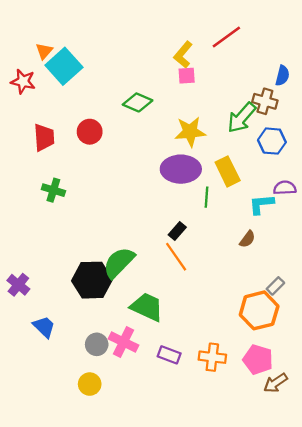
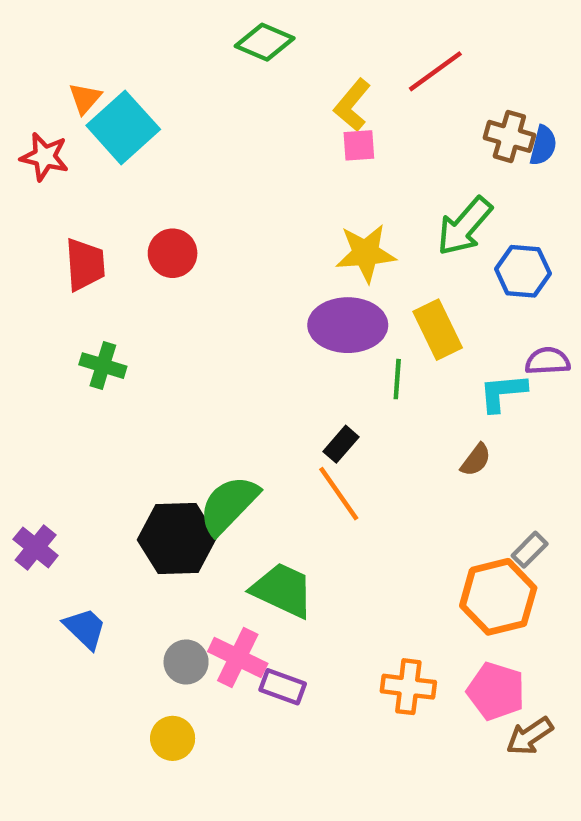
brown cross: (265, 101) -> (509, 136), moved
green diamond: (138, 102) -> (265, 42), moved
purple rectangle: (169, 355) -> (283, 687), moved

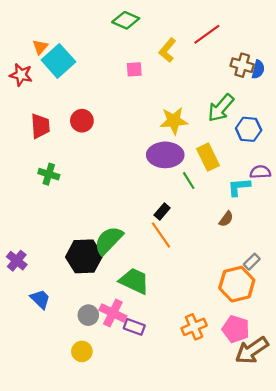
pink square: (359, 145) -> (134, 69), moved
green line: (397, 379) -> (189, 181), turned -36
orange cross: (408, 687) -> (194, 327), turned -30
brown arrow: (530, 736) -> (252, 350), size x1.5

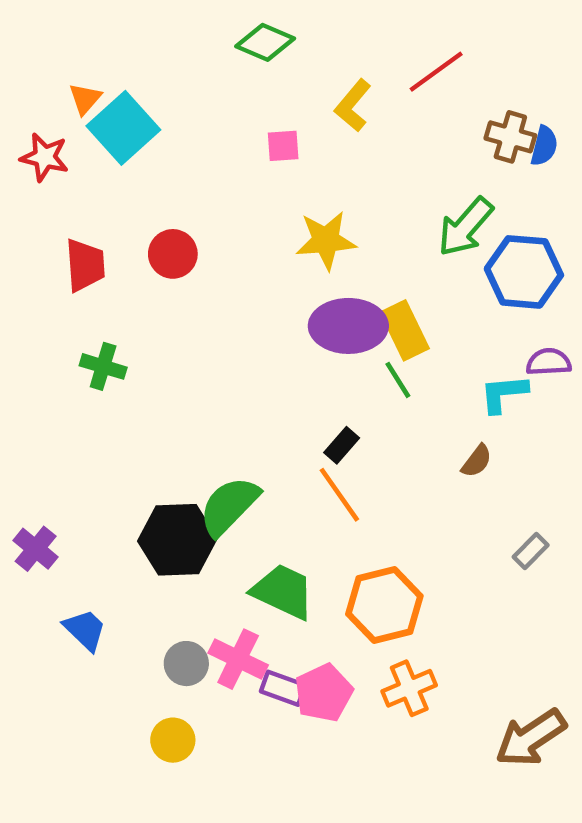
yellow star: (174, 121) -> (326, 240), moved
blue hexagon: (249, 129) -> (524, 272), size x1.4
yellow rectangle: (208, 157) -> (405, 330), moved
orange hexagon: (237, 284) -> (384, 605), moved
pink pentagon: (236, 329) -> (324, 693), moved, turned 30

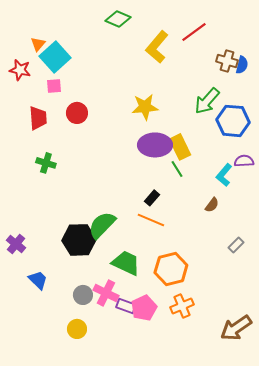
yellow L-shape: (353, 105) -> (157, 47), size x1.4
pink square: (283, 146) -> (54, 86), moved
cyan L-shape: (504, 393) -> (224, 175), turned -45
orange line: (339, 495) -> (151, 220), turned -32

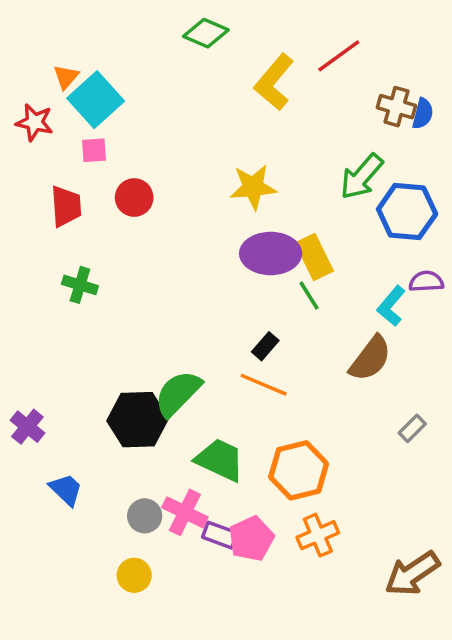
brown semicircle: (212, 205) -> (370, 358), size x1.8

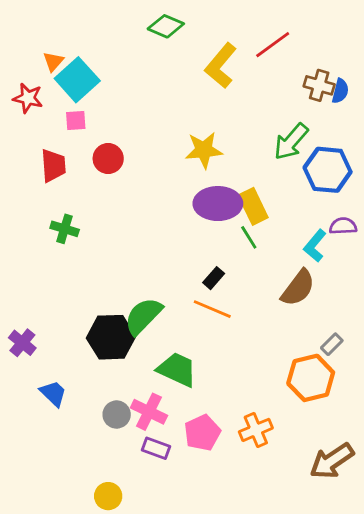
orange hexagon: (299, 470) -> (311, 378), moved
purple rectangle: (220, 535) -> (156, 448), moved
yellow circle: (134, 575) -> (108, 496), moved

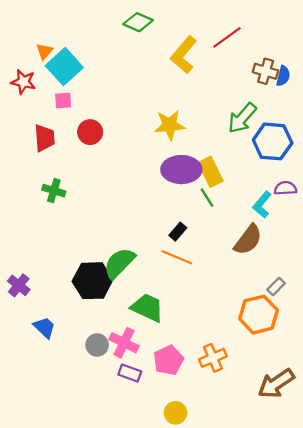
yellow circle: (108, 496) -> (175, 413), moved

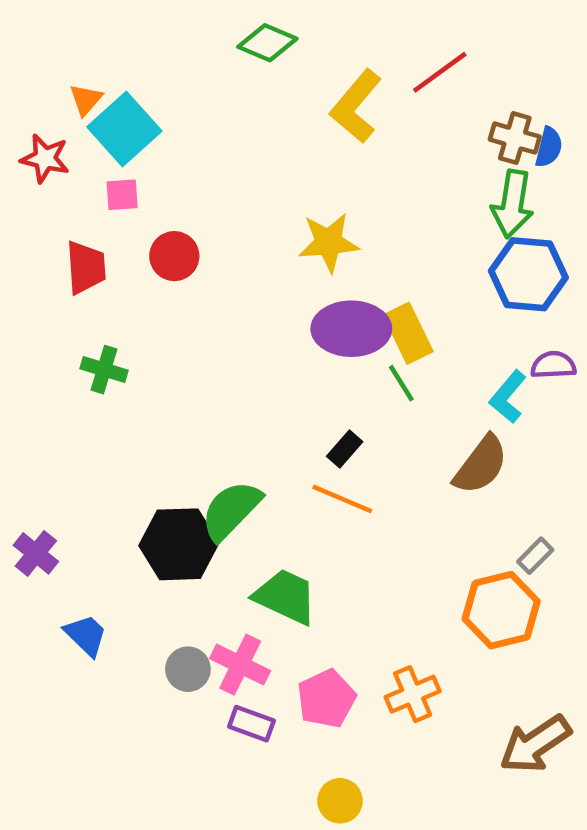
green arrow: (242, 118) -> (512, 204), moved, turned -32

